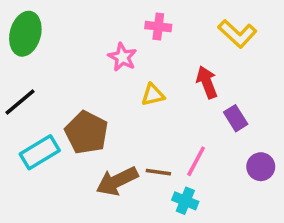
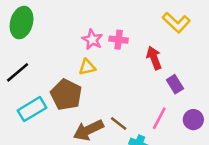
pink cross: (158, 27) -> (119, 40), moved
yellow triangle: (153, 95) -> (87, 67), moved
pink line: (196, 161) -> (159, 118), moved
brown line: (158, 172) -> (119, 124), turned 30

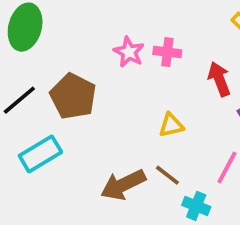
yellow triangle: (87, 67) -> (171, 125), moved
brown pentagon: (66, 95) -> (73, 96), moved

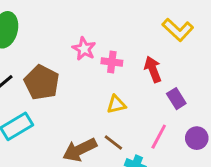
pink cross: (167, 52) -> (112, 62), moved

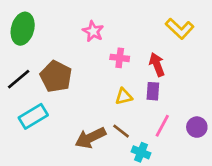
pink star: (84, 49) -> (93, 31), moved
purple rectangle: (176, 99) -> (153, 91), moved, turned 36

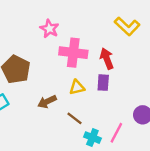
pink cross: (120, 58) -> (73, 53), size x1.6
pink line: (162, 126) -> (116, 133), moved
brown arrow: (90, 138) -> (47, 102), moved, size x0.7

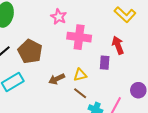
red arrow: (107, 59) -> (118, 45), moved
yellow triangle: (77, 87) -> (80, 75), moved

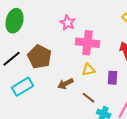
purple rectangle: (105, 63) -> (113, 78), moved
yellow triangle: (80, 75) -> (89, 70), moved

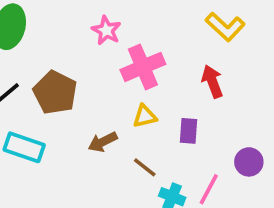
pink cross: (88, 43) -> (143, 67), turned -30
cyan rectangle: (23, 87) -> (24, 147), turned 50

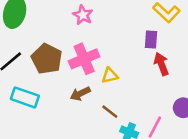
pink cross: (143, 67) -> (84, 59), moved
red arrow: (212, 82) -> (161, 64), moved
purple rectangle: (189, 131) -> (151, 40), moved

